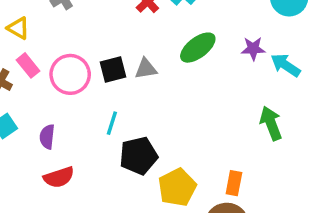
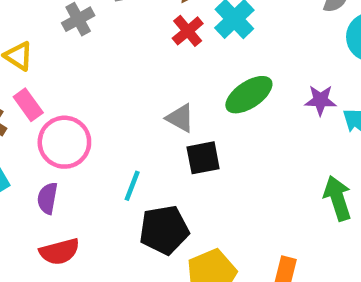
black square: (113, 69) -> (203, 158), moved
gray triangle: (146, 69) -> (180, 118), turned 35
pink circle: (70, 74) -> (64, 142), moved

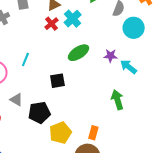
gray triangle: (180, 118) -> (16, 100), moved
cyan line: (132, 186) -> (25, 60), moved

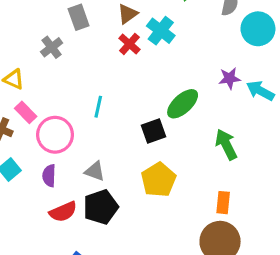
green ellipse: (78, 53) -> (183, 104), moved
green arrow: (117, 100) -> (226, 144), moved
black pentagon: (39, 113) -> (101, 207), moved
yellow pentagon: (60, 133) -> (159, 180), moved

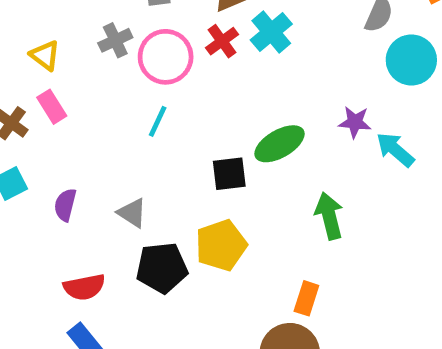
gray cross: (52, 47) -> (115, 40), moved
pink circle: (55, 135) -> (166, 57), moved
black pentagon: (101, 207) -> (162, 268), moved
red semicircle: (63, 212) -> (84, 287), moved

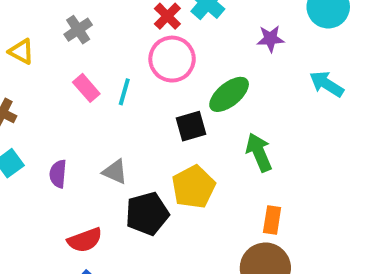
pink circle: (166, 57) -> (172, 59), moved
pink rectangle: (52, 107) -> (86, 88), moved
purple star: (355, 122) -> (270, 39), moved
green arrow: (329, 216) -> (259, 152), moved

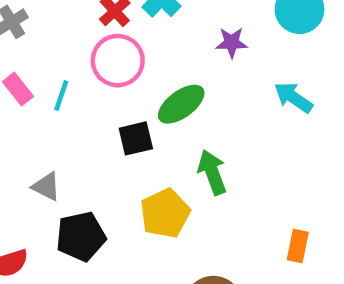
yellow pentagon: (194, 187) -> (165, 213), moved
orange rectangle: (272, 220) -> (298, 246), moved

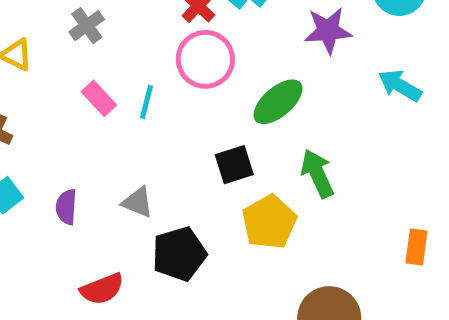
purple star: (232, 43) -> (328, 31), size x1.4
black square: (136, 138) -> (234, 165), moved

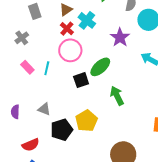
purple star: (328, 31) -> (120, 37), turned -30
black square: (234, 165) -> (81, 80), moved
yellow pentagon: (269, 222) -> (87, 121), moved

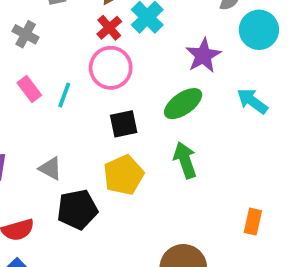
gray cross: (22, 38) -> (26, 34), turned -32
green ellipse: (100, 67) -> (183, 104), moved
yellow pentagon: (87, 121) -> (124, 175), moved

